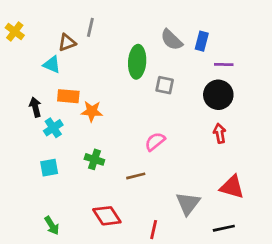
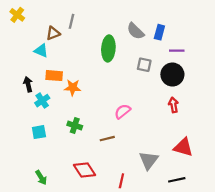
yellow cross: (15, 31) -> (17, 15), moved
gray square: (165, 85) -> (144, 65), moved

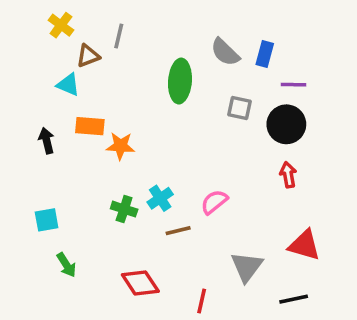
yellow cross: (17, 15) -> (61, 25), moved
cyan cross: (42, 101) -> (160, 198), moved
pink semicircle: (122, 111) -> (214, 202), moved
cyan square: (39, 132) -> (47, 220), moved
green arrow: (41, 178) -> (66, 265), moved

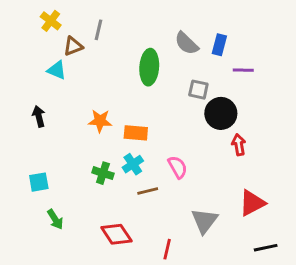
black circle: (286, 124) -> (221, 113), moved
orange rectangle: (90, 126) -> (136, 133), moved
pink semicircle: (214, 202) -> (178, 167), turned 100
red triangle: (304, 245) -> (252, 203), turned -44
black line: (294, 299) -> (266, 248), moved

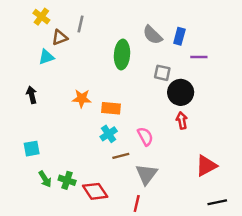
cyan triangle: (57, 70) -> (46, 57), turned -42
red arrow: (239, 145) -> (182, 120), moved
green cross: (103, 173) -> (67, 180), moved
gray triangle: (204, 221) -> (146, 174), moved

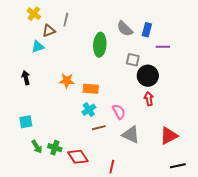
gray triangle: (146, 174) -> (131, 135), moved, turned -42

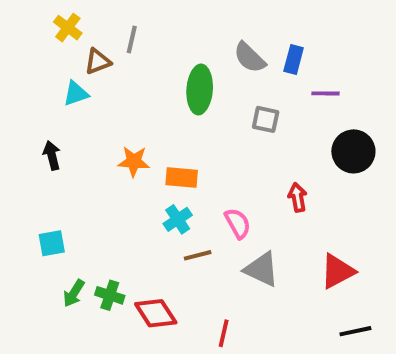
black circle: (148, 76) -> (353, 151), moved
green arrow: (37, 147) -> (74, 293), turned 64

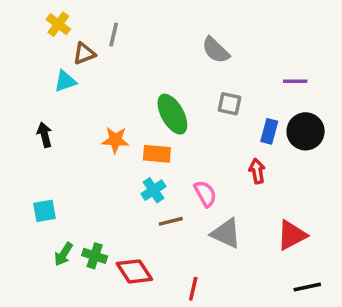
blue rectangle: (294, 60) -> (269, 131), moved
green ellipse: (200, 90) -> (172, 114), moved, turned -33
purple line: (325, 93) -> (295, 81), moved

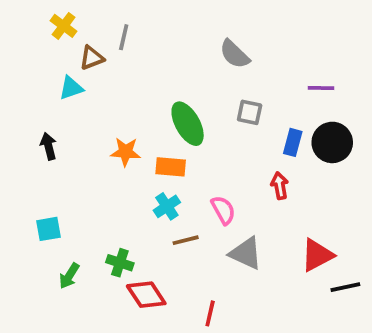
green cross: (95, 256) -> (120, 263), moved
black line: (307, 287) -> (345, 287), moved

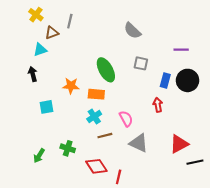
black arrow: (48, 146) -> (33, 74), moved
cyan square: (48, 229) -> (46, 107), moved
red diamond: (146, 295) -> (96, 166), moved

